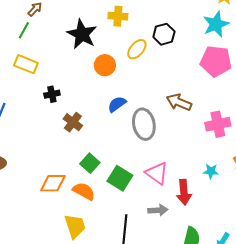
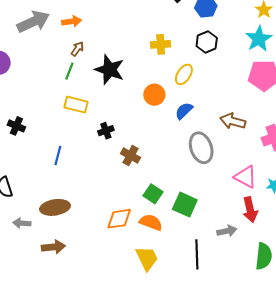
black star: (82, 34) -> (110, 70), moved
black hexagon: (164, 34) -> (207, 42), moved
blue semicircle: (117, 104) -> (184, 111), moved
pink triangle: (157, 173) -> (246, 177), moved

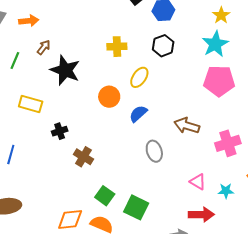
brown arrow: (77, 49) -> (44, 47), moved
green line: (69, 71) -> (15, 60), moved
gray ellipse: (201, 148) -> (154, 151), size x0.7
pink triangle: (246, 177) -> (198, 182), size x0.7
red arrow: (250, 210) -> (201, 215), turned -80

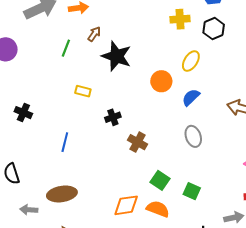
yellow cross: (117, 47) -> (180, 19), moved
yellow rectangle: (31, 104) -> (83, 91), size x0.7
gray ellipse: (154, 151) -> (193, 136), moved
green square: (136, 207) -> (192, 191), size x0.7

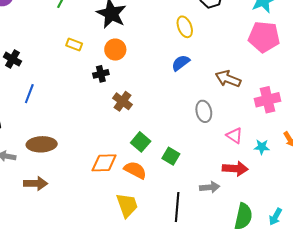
yellow ellipse: (191, 61) -> (185, 27), turned -60
orange circle: (161, 81) -> (115, 50), moved
gray ellipse: (193, 136) -> (204, 111), moved
blue line: (65, 142) -> (29, 94), moved

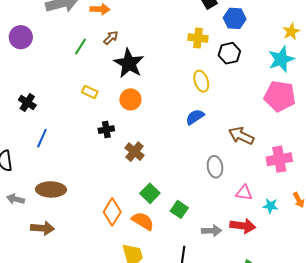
black cross: (101, 74) -> (106, 130), moved
pink triangle: (234, 136) -> (244, 193), turned -30
orange diamond: (104, 163) -> (112, 212), turned -60
gray arrow: (210, 187) -> (212, 231), moved

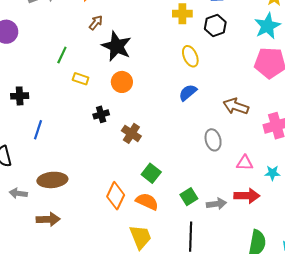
green line: (80, 46) -> (62, 55), moved
black cross: (27, 102) -> (20, 96), turned -30
green square: (179, 209) -> (189, 197), moved, turned 30

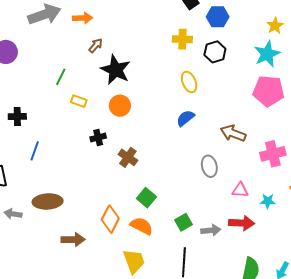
brown arrow: (48, 219) -> (73, 240), moved

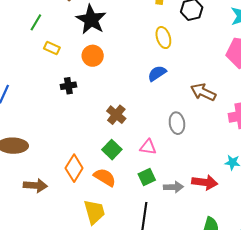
brown cross: (128, 157) -> (116, 115), moved
pink triangle: (240, 190) -> (148, 147), moved

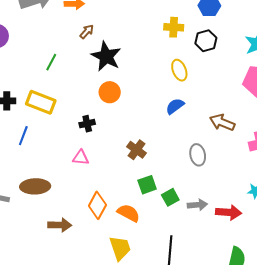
yellow rectangle: (52, 48) -> (41, 102), moved, size x1.8
pink triangle: (148, 147) -> (81, 158), moved
green square: (112, 150) -> (147, 185), moved, turned 30
green square: (147, 177) -> (170, 197), moved
gray arrow: (173, 187) -> (197, 205), moved

